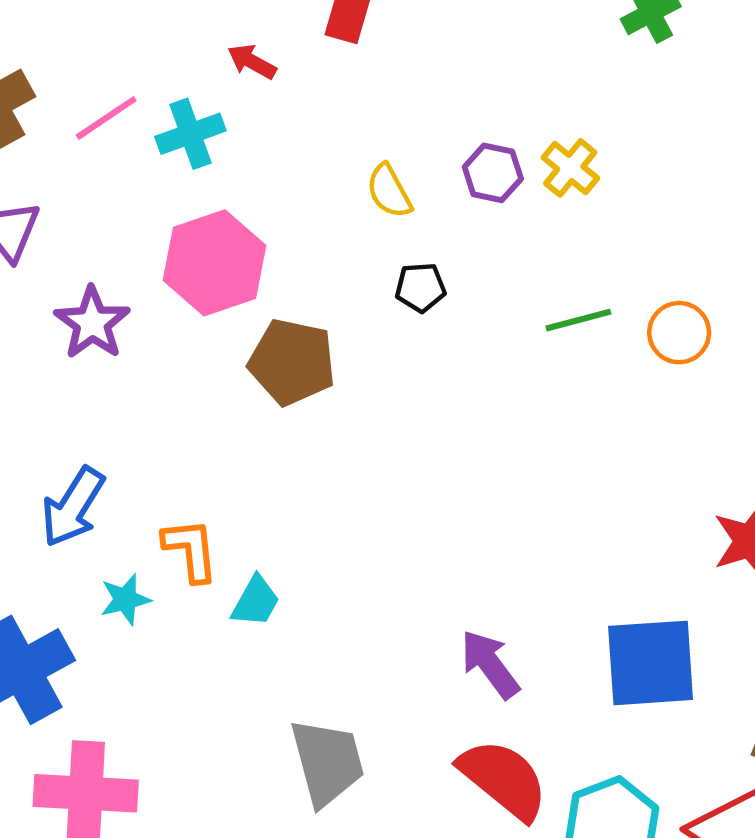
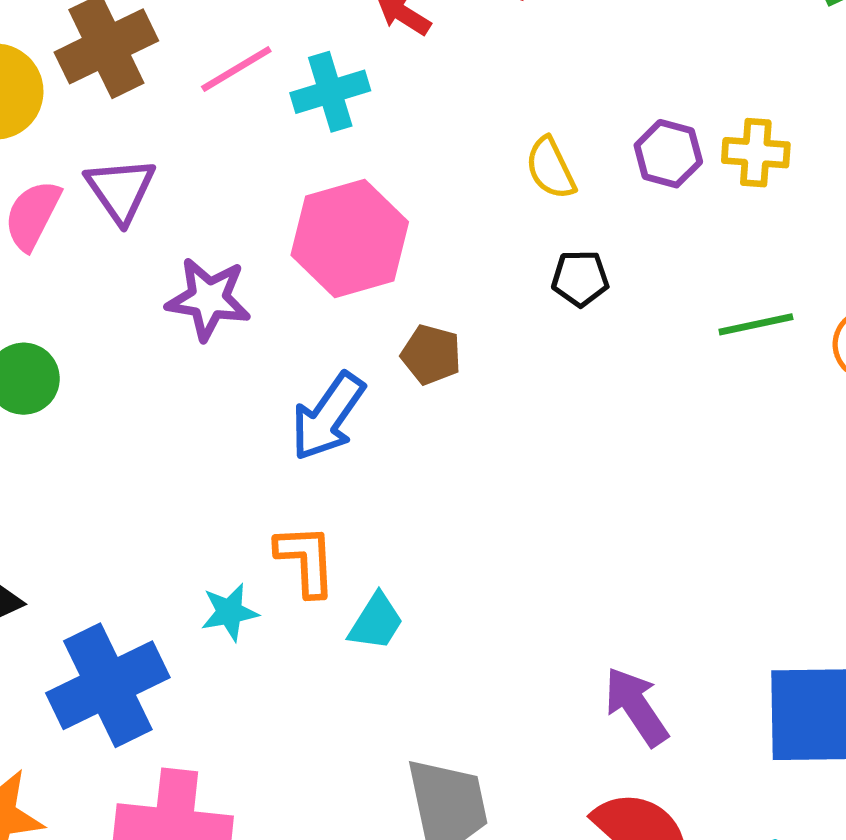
yellow cross: (570, 168) -> (756, 153), turned -38
purple star: (92, 323) -> (208, 299), turned -30
brown pentagon: (292, 362) -> (431, 355), size x0.6
blue arrow: (73, 507) -> (328, 416), moved

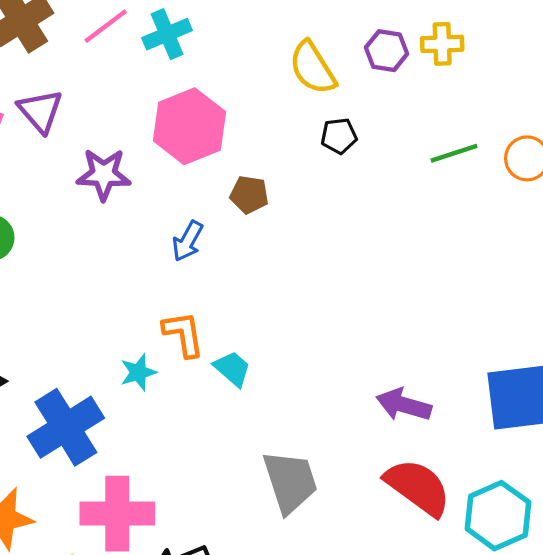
yellow semicircle: (551, 168) -> (313, 68), size x1.4
blue arrow: (328, 416) -> (188, 241), size x0.7
cyan trapezoid: (376, 622) -> (232, 369), turned -75
purple arrow: (636, 707) -> (404, 405), turned -34

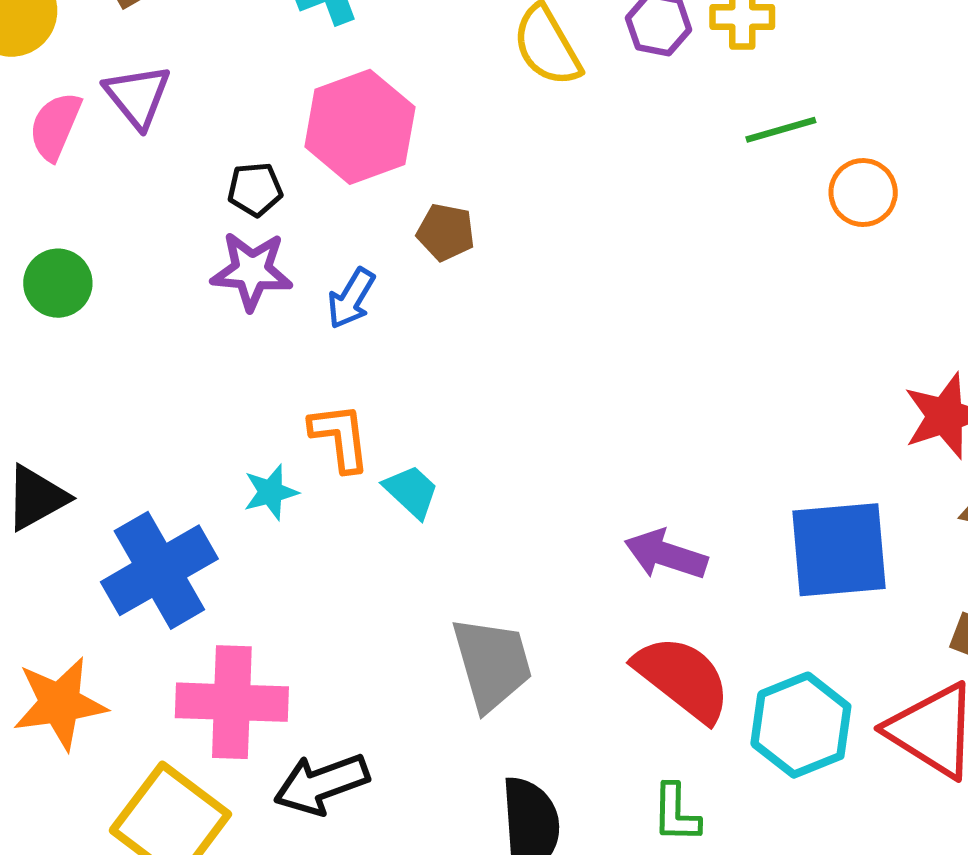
black pentagon: (339, 136) -> (255, 189), moved
green line: (454, 153) -> (781, 130), moved
purple star: (104, 174) -> (252, 271), moved

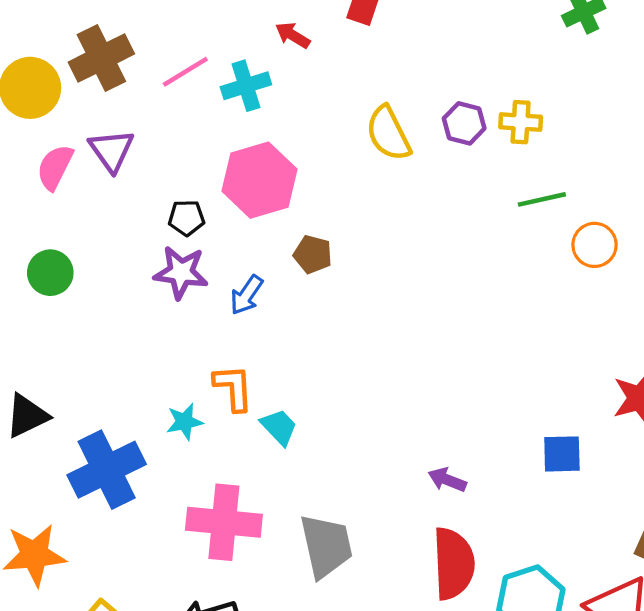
blue square: (839, 550) -> (562, 454), moved, size x0.6
purple arrow: (666, 555) -> (447, 480), size x0.7
red semicircle: (683, 678) -> (453, 564), turned 46
pink cross: (232, 702) -> (224, 522), moved

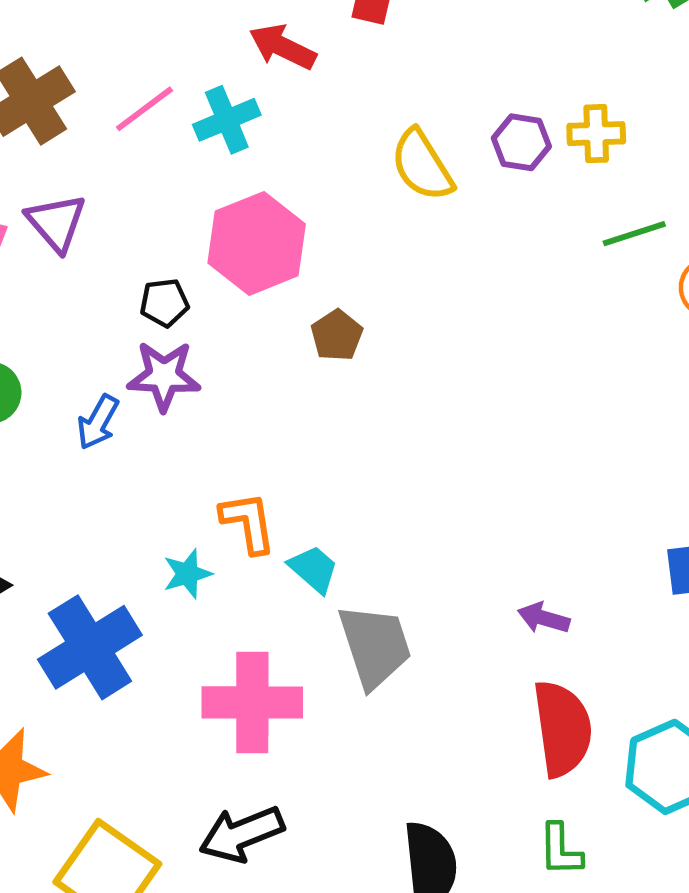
red arrow: (293, 35) -> (283, 47), size x1.4
brown pentagon: (313, 254) -> (337, 335), turned 30
blue arrow: (247, 295) -> (98, 422), moved
gray trapezoid: (326, 546) -> (375, 646), moved

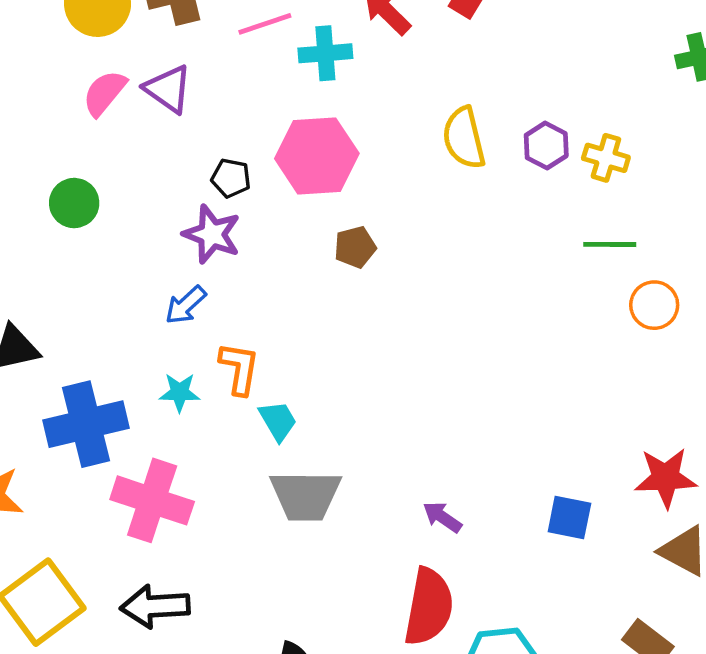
purple triangle: (56, 223) -> (168, 89), turned -32
blue arrow: (98, 422) -> (186, 305), moved
gray trapezoid: (375, 646) -> (305, 496), turned 90
pink cross: (252, 702) -> (152, 500), moved

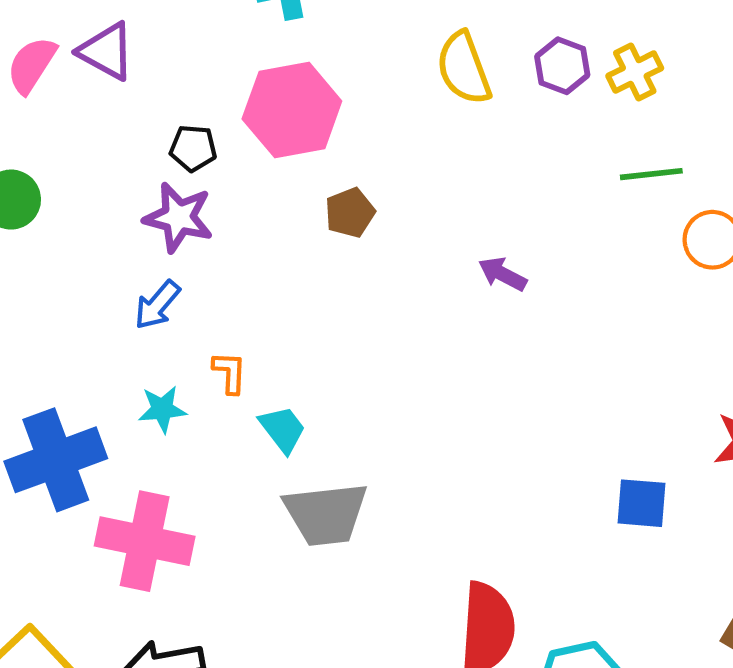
yellow cross: (606, 158) -> (635, 72), turned -36
orange L-shape: (239, 368) -> (230, 372), size x0.7
purple arrow: (442, 517) -> (503, 274), moved

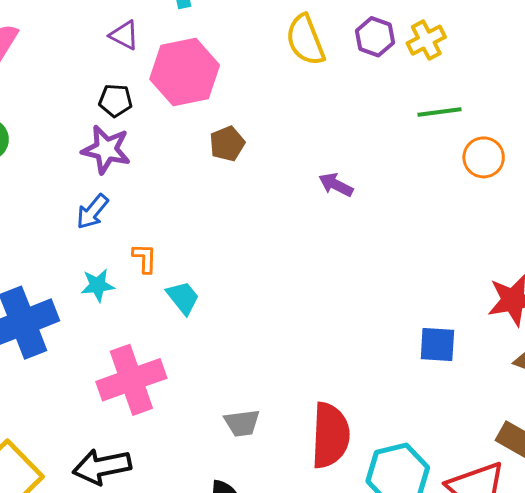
purple triangle: (106, 51) -> (124, 35), moved, size x0.7
gray trapezoid: (326, 514) -> (242, 423), moved, size x0.6
pink cross: (145, 541) -> (131, 380), moved, turned -30

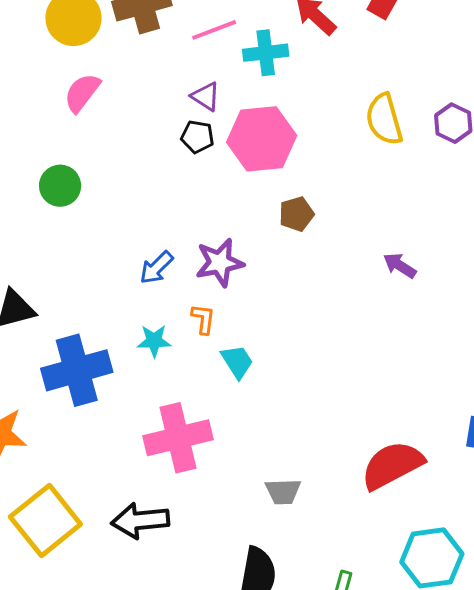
black pentagon: (116, 100) -> (197, 137), moved
purple star: (106, 150) -> (220, 263), moved, turned -30
red semicircle: (330, 435) -> (392, 465), moved, turned -126

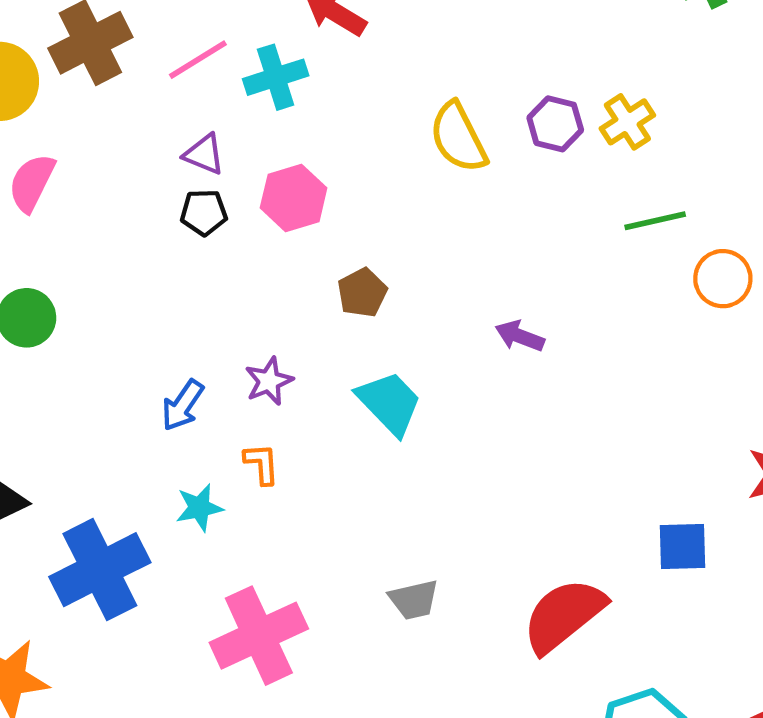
pink hexagon: (262, 139) -> (294, 198), size x0.7
purple star: (220, 263) -> (269, 381), size x0.7
cyan trapezoid: (237, 362) -> (389, 403), moved, size x1.4
gray trapezoid: (283, 491) -> (414, 600), moved

